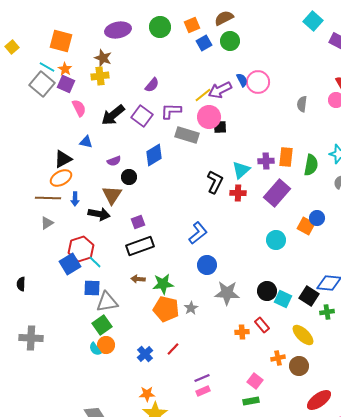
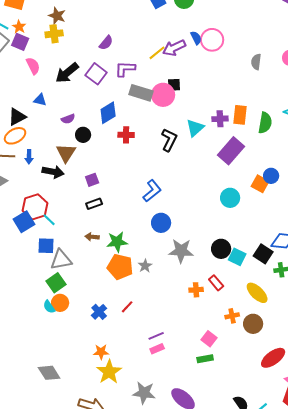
pink circle: (209, 117) -> (163, 95), moved
red cross: (238, 193) -> (126, 135), moved
black rectangle: (140, 246) -> (94, 204), size x0.6

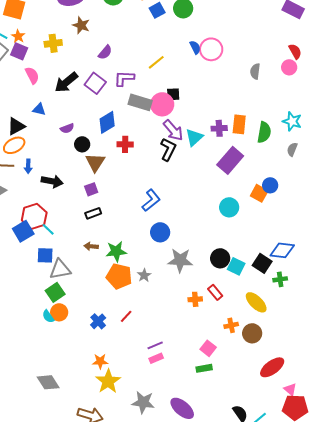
brown star: (57, 16) -> (81, 25), moved
purple arrow: (174, 48) -> (173, 130), moved, turned -105
brown triangle: (66, 153) -> (95, 162), moved

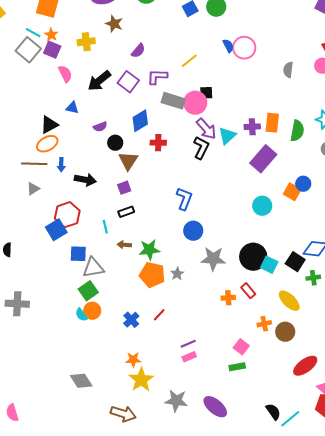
blue L-shape: (151, 200) -> (184, 199), turned -30
cyan line: (48, 229) -> (105, 227), moved, turned 32
black circle: (220, 258) -> (253, 257), size x1.4

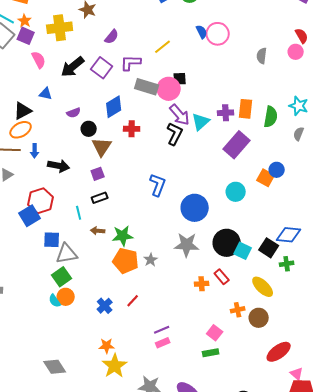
yellow cross: (86, 42) -> (60, 28), size x1.4
blue circle: (193, 231) -> (195, 208), moved, size x1.4

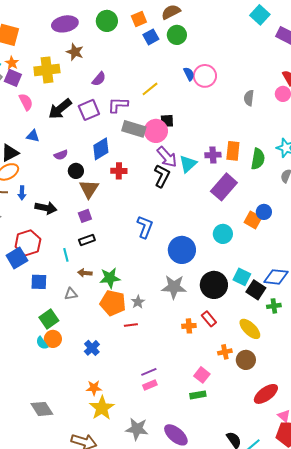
purple square: (102, 68) -> (89, 110), turned 30
cyan square: (243, 251) -> (242, 277), moved
gray triangle: (67, 254) -> (71, 294), moved, size x0.6
red line: (133, 301) -> (131, 325), moved, turned 40

